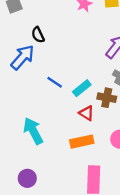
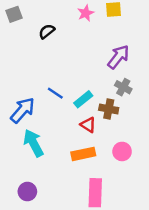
black semicircle: (38, 35) -> (47, 31), moved, turned 77
blue arrow: (23, 57) -> (23, 110), moved

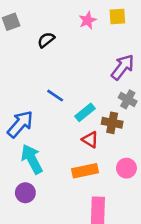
blue line: (55, 93) -> (55, 96), moved
purple circle: (27, 192) -> (25, 193), moved

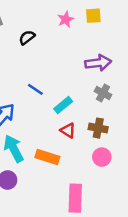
purple arrow: (123, 67) -> (98, 63), turned 45
brown cross: (112, 123) -> (98, 128), moved
orange rectangle: (85, 171) -> (47, 157), moved, turned 30

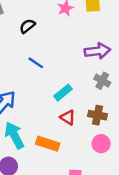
blue line: (35, 89) -> (36, 63), moved

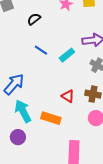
cyan rectangle: (63, 93) -> (67, 55), moved

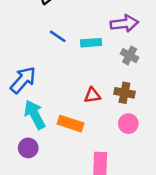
cyan rectangle: (67, 55) -> (91, 43), turned 35
red triangle: (68, 96) -> (92, 95), turned -40

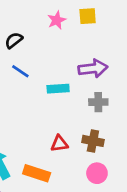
blue line: (58, 36) -> (20, 71), moved
gray cross: (130, 56) -> (98, 102), turned -30

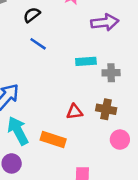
purple arrow: (93, 68) -> (105, 22), moved
cyan rectangle: (58, 89) -> (86, 61), moved
pink circle: (97, 173) -> (120, 140), moved

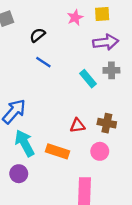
cyan rectangle: (86, 61) -> (88, 79), turned 54
gray cross: (111, 73) -> (111, 70), moved
pink circle: (120, 140) -> (100, 151), moved

